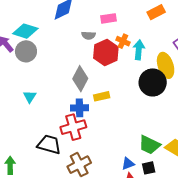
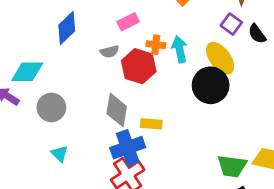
gray circle: (26, 51) -> (51, 107), moved
yellow rectangle: (102, 96) -> (151, 124), turned 35
blue cross: (79, 108) -> (128, 148), size x1.4

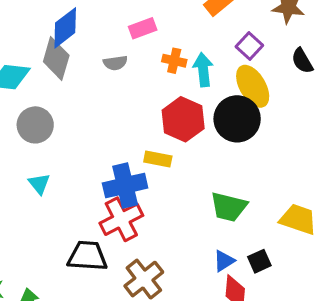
purple square: (231, 24) -> (249, 46), moved
red hexagon: (139, 66) -> (183, 119), moved
gray diamond: (117, 110) -> (56, 58), moved
green trapezoid: (232, 166) -> (229, 207), moved

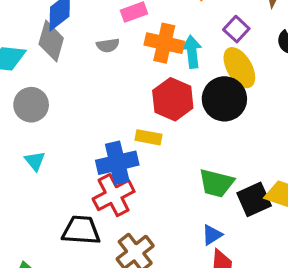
orange cross: (174, 61) -> (164, 43), size x1.6
black square: (259, 261) -> (254, 199), moved, size x1.5

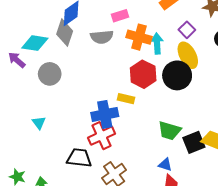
gray semicircle: (108, 45) -> (102, 37), size x1.5
cyan triangle: (35, 161) -> (39, 123), moved
blue triangle: (212, 235) -> (165, 165), turned 48

